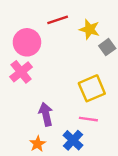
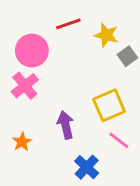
purple arrow: (46, 114) -> (66, 125), moved
pink line: (88, 119) -> (119, 140), moved, turned 30
orange star: (38, 144) -> (22, 142), moved

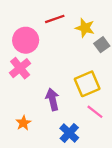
orange star: (22, 142) -> (23, 123), moved

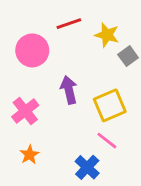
pink cross: (20, 68) -> (25, 111), moved
purple arrow: (52, 99) -> (69, 90), moved
pink line: (95, 112) -> (107, 141), moved

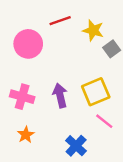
purple arrow: (69, 90) -> (60, 95), moved
pink cross: (25, 111) -> (22, 97), turned -35
pink line: (107, 141) -> (104, 121), moved

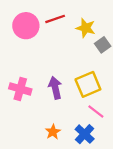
pink circle: (28, 44) -> (26, 26), moved
orange star: (26, 135) -> (53, 132), moved
blue cross: (76, 146) -> (85, 134), moved

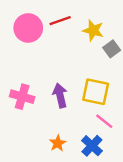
yellow square: (88, 84) -> (96, 92), turned 35

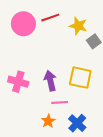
pink line: (104, 121) -> (60, 102), moved, turned -42

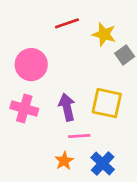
pink circle: (23, 24) -> (31, 65), moved

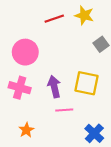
yellow star: (104, 34) -> (84, 15), moved
orange star: (64, 161) -> (26, 130), moved
blue cross: (103, 164) -> (94, 133), moved

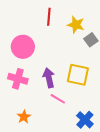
yellow star: (84, 15) -> (76, 25), moved
red line: (54, 19) -> (49, 17), turned -66
pink line: (64, 110) -> (58, 99), turned 35

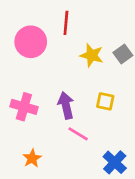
yellow star: (76, 25) -> (92, 55), moved
pink circle: (23, 47) -> (31, 42), moved
yellow square: (78, 75) -> (105, 101), size x0.6

